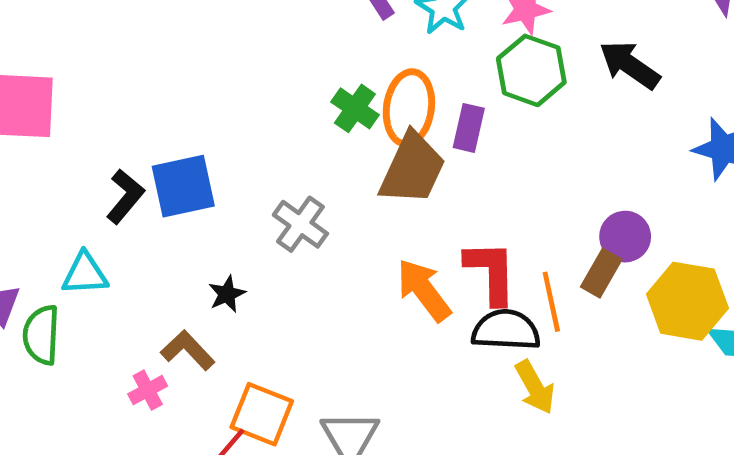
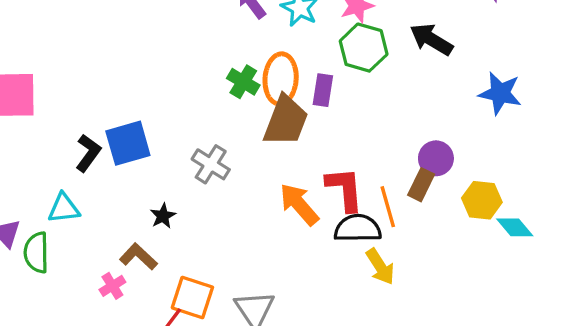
yellow hexagon: (687, 301) -> (482, 200), size x0.7

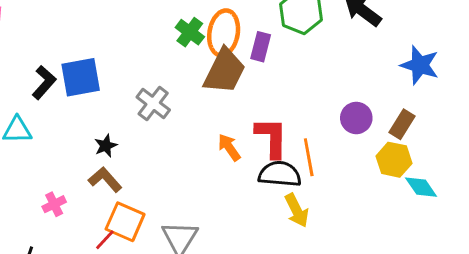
brown rectangle: (421, 185) -> (402, 124), moved
orange arrow: (299, 204) -> (229, 147), size x0.7
brown L-shape: (138, 257) -> (105, 180), moved

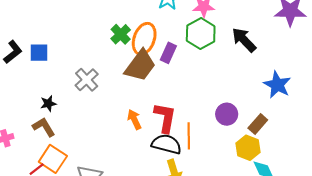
blue square: (81, 77) -> (39, 53), size x0.7

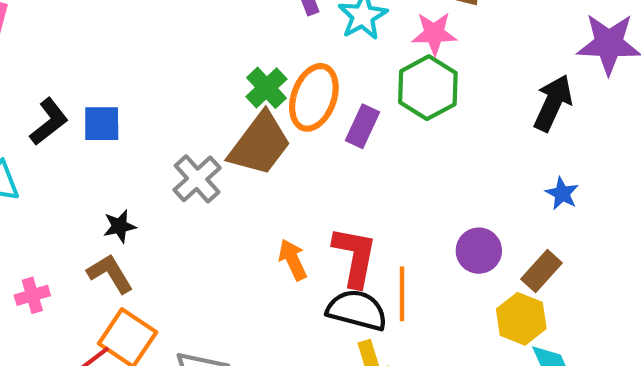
black arrow: (244, 40) -> (553, 103), moved, turned 68
brown trapezoid: (140, 66) -> (260, 144), moved
blue star: (277, 85) -> (562, 194), moved, size x0.6

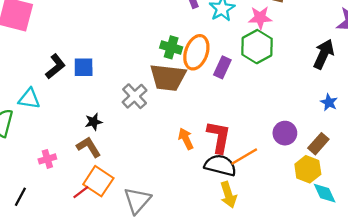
green cross: (267, 88) -> (171, 47), turned -30
brown trapezoid: (260, 144) -> (168, 77), turned 60
orange line: (402, 294) -> (244, 156), turned 60

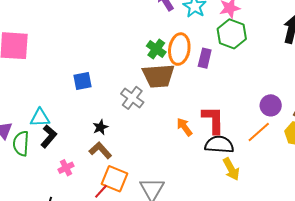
green cross: (171, 47) -> (156, 49), turned 30
black L-shape: (55, 66) -> (49, 136), moved
orange line: (244, 156) -> (259, 132), moved

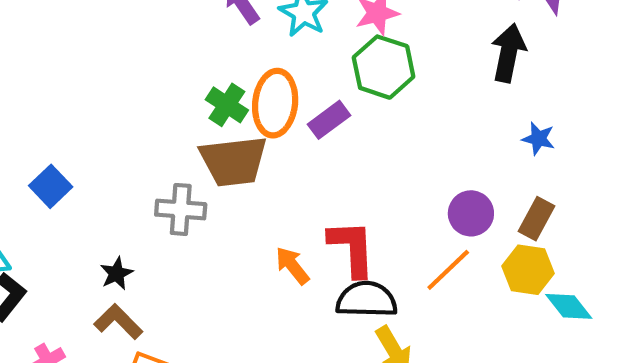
purple rectangle: (205, 58) -> (329, 120), turned 42
blue square: (83, 81) -> (51, 186), moved, turned -30
gray cross: (132, 98) -> (181, 209), turned -30

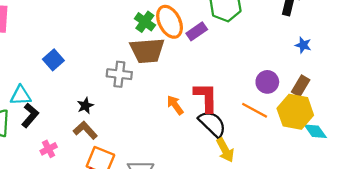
orange ellipse: (275, 103) -> (170, 22), turned -36
orange line: (448, 270) -> (255, 110), turned 70
yellow hexagon: (528, 270) -> (295, 112), size x1.4
black semicircle: (367, 300) -> (212, 124), turned 40

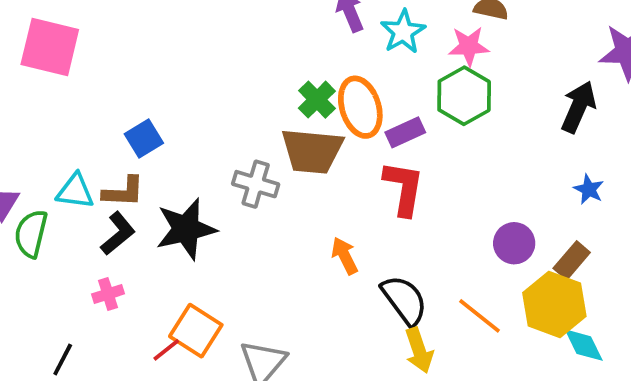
red L-shape: (206, 97) -> (404, 188), moved
black star: (85, 106) -> (186, 229), size x2.0
orange line: (255, 110) -> (480, 316), moved
black L-shape: (30, 115) -> (118, 234), moved
brown L-shape: (85, 130) -> (123, 192), moved, turned 125

